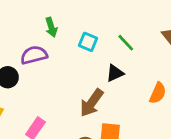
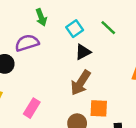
cyan square: (88, 42) -> (75, 29), turned 35
black triangle: (115, 73) -> (83, 52), moved

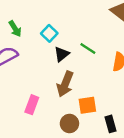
green line: (108, 28) -> (88, 48), moved
pink rectangle: (32, 108) -> (32, 105), moved

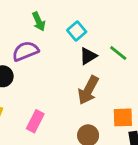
pink rectangle: (32, 105) -> (35, 121), moved
orange square: (87, 105) -> (123, 117), moved

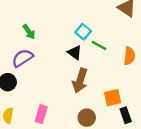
cyan square: (77, 31) -> (83, 32), moved
black triangle: (88, 56) -> (75, 53), turned -42

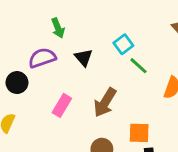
black triangle: (75, 53) -> (84, 58), moved
pink rectangle: (41, 114) -> (62, 105), moved

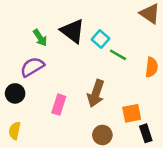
black triangle: (84, 58) -> (73, 31), moved, size x1.5

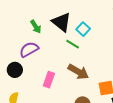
green line: (118, 55) -> (73, 44), moved
brown arrow: (96, 93) -> (78, 72), turned -80

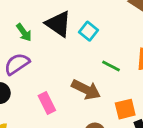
green line: (73, 44) -> (111, 66), moved
pink rectangle: (49, 80) -> (47, 103), turned -42

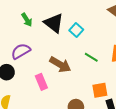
green arrow: (24, 32) -> (27, 20), moved
brown arrow: (86, 90) -> (60, 65), moved

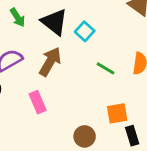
brown arrow: (60, 65) -> (50, 62), moved, turned -90

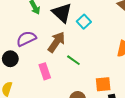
green line: (105, 68) -> (73, 60), moved

